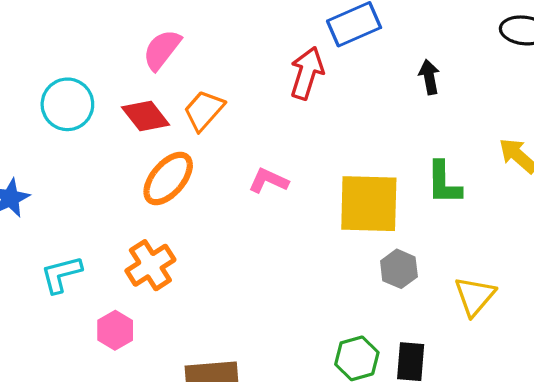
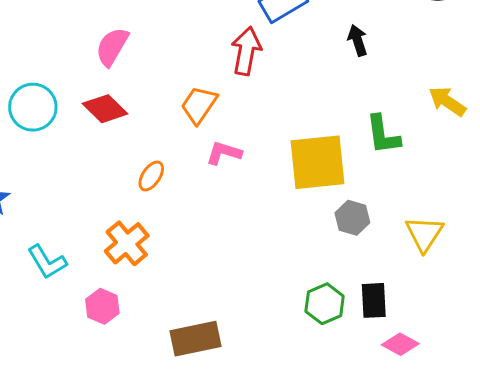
orange trapezoid: (204, 110) -> (199, 105), moved
orange ellipse: (168, 178) -> (151, 176), moved, size x0.6
cyan L-shape: (61, 274) -> (47, 262), turned -99

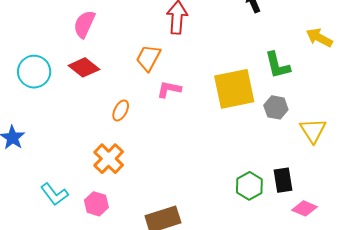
gray hexagon: (352, 218) -> (276, 107), moved
cyan L-shape: (47, 262) -> (54, 194), moved

